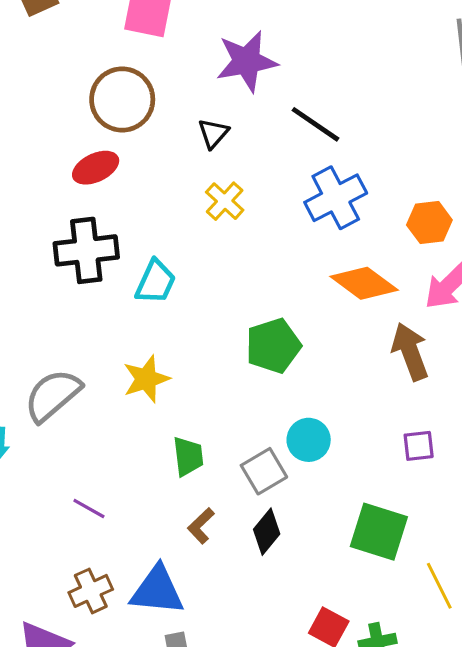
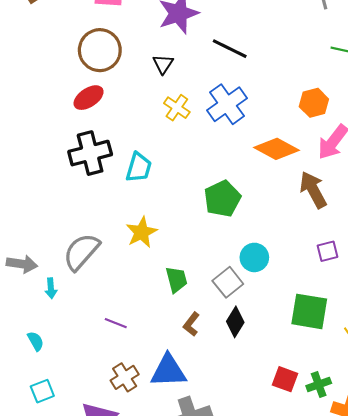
blue cross: (336, 198) -> (227, 104), moved

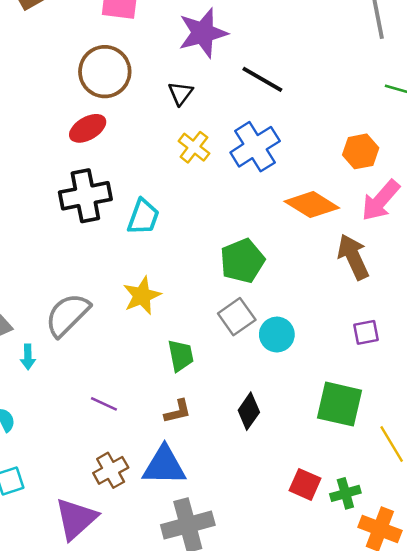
gray square: (228, 282) -> (237, 317), moved
brown L-shape: (191, 324) -> (178, 411), moved, turned -145

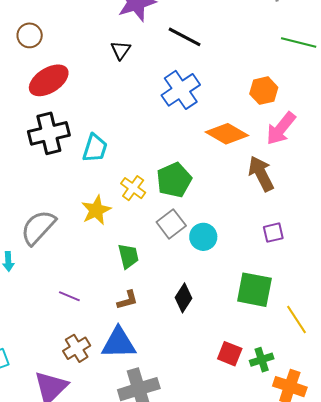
brown circle: (105, 72) -> (30, 35), moved, size x0.6
red ellipse: (88, 128) -> (49, 80), size x1.4
yellow cross: (194, 147) -> (133, 188), moved

